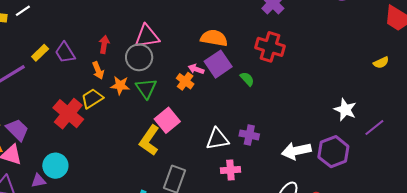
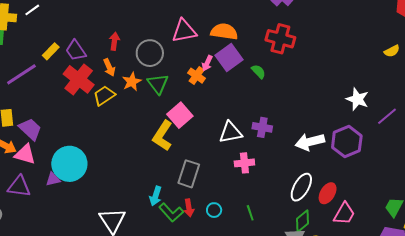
pink triangle: (147, 36) -> (184, 31), moved
pink arrow: (196, 69) -> (207, 63), turned -84
orange star: (120, 85) -> (132, 82), turned -30
red cross: (68, 114) -> (79, 79), moved
cyan circle: (55, 166) -> (69, 164), size x1.4

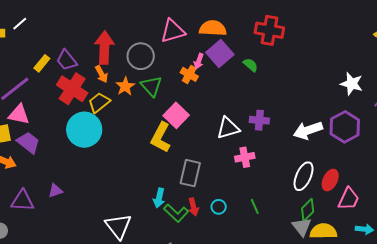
red arrow: (114, 41) -> (104, 48), size x1.8
pink triangle: (25, 154) -> (19, 114), moved
cyan circle: (69, 164) -> (84, 130), moved

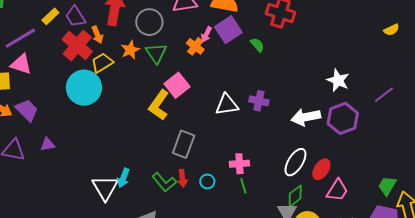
orange arrow: (102, 74) -> (97, 35), moved
white star: (352, 84) -> (338, 80), moved
purple trapezoid: (28, 143) -> (27, 110), moved
pink cross: (245, 157) -> (239, 164), moved
cyan arrow: (159, 198) -> (123, 178), moved

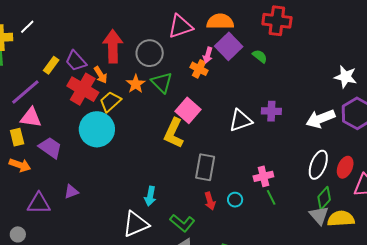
purple trapezoid: (27, 110) -> (50, 148), moved
cyan arrow: (123, 178) -> (150, 196), moved
green L-shape: (164, 182) -> (182, 223), moved
white triangle: (105, 188) -> (136, 224), turned 48

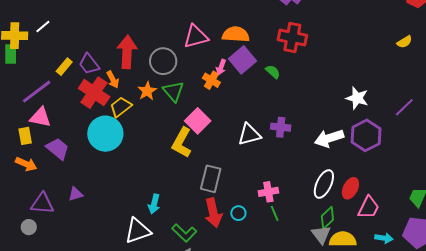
red arrow: (210, 201) -> (213, 213), size x1.6
gray circle: (18, 234) -> (29, 227), moved

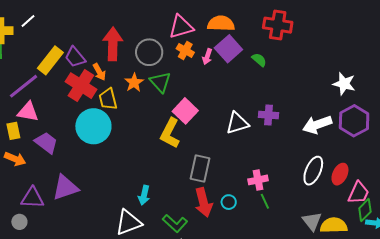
yellow rectangle: (64, 67) -> (50, 60), size x1.6
orange cross: (211, 80) -> (185, 50), moved
yellow trapezoid: (121, 107) -> (108, 99), turned -65
purple triangle: (76, 194) -> (65, 188), size x1.8
green diamond: (327, 218) -> (365, 210), moved

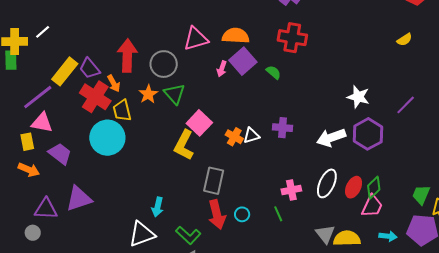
orange cross: (185, 50) -> (234, 137), moved
white triangle: (237, 123) -> (251, 136), size x0.7
pink cross: (258, 180) -> (291, 190), moved
green diamond: (365, 210) -> (374, 188), moved

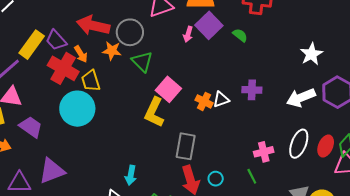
red arrow: (127, 55) -> (93, 26), turned -76
orange star: (148, 94) -> (112, 51), moved, turned -30
white star: (358, 97) -> (311, 54), moved, turned 30

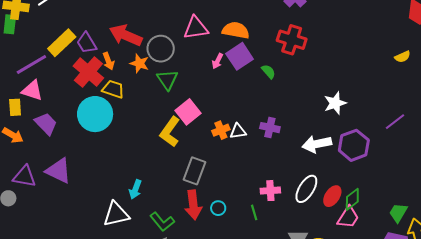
yellow trapezoid: (91, 81) -> (113, 89), turned 115
orange cross: (204, 101) -> (221, 130), turned 30
purple triangle: (52, 171) -> (59, 171), turned 36

